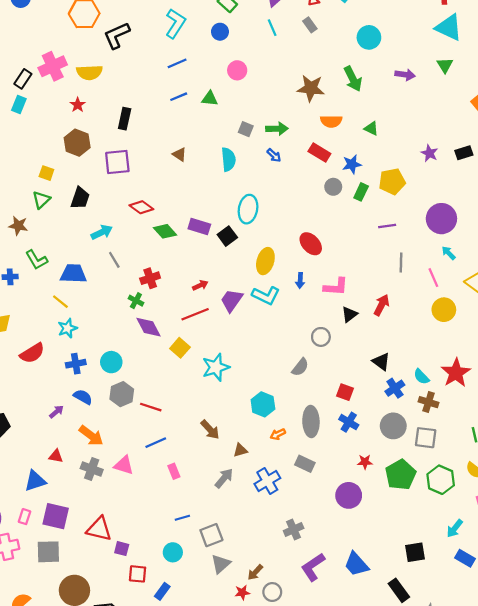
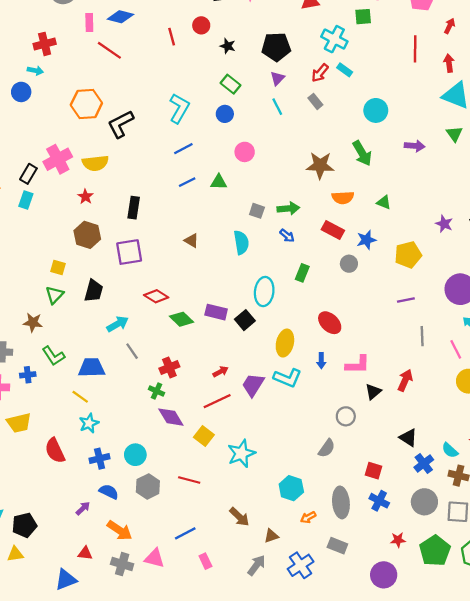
green rectangle: (361, 192) -> (302, 273), moved
red semicircle: (32, 353) -> (55, 451), turned 100
red line: (151, 407) -> (189, 480), moved

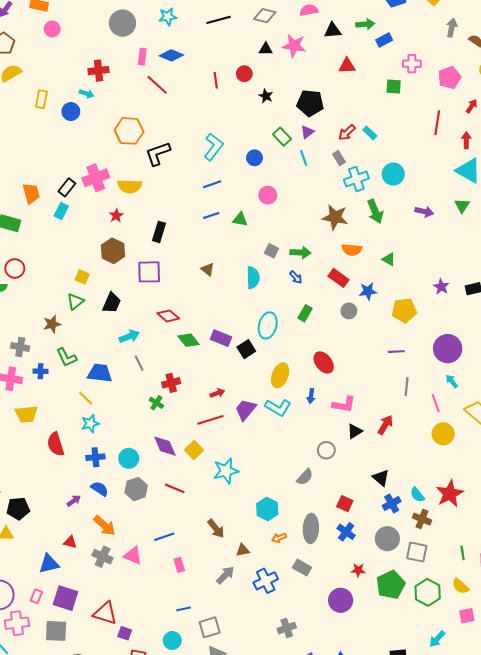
cyan cross: (334, 39) -> (356, 179), moved, turned 35
green rectangle: (230, 84) -> (282, 137), moved
brown star: (33, 322) -> (52, 324), turned -30
purple diamond: (171, 417) -> (165, 446), moved

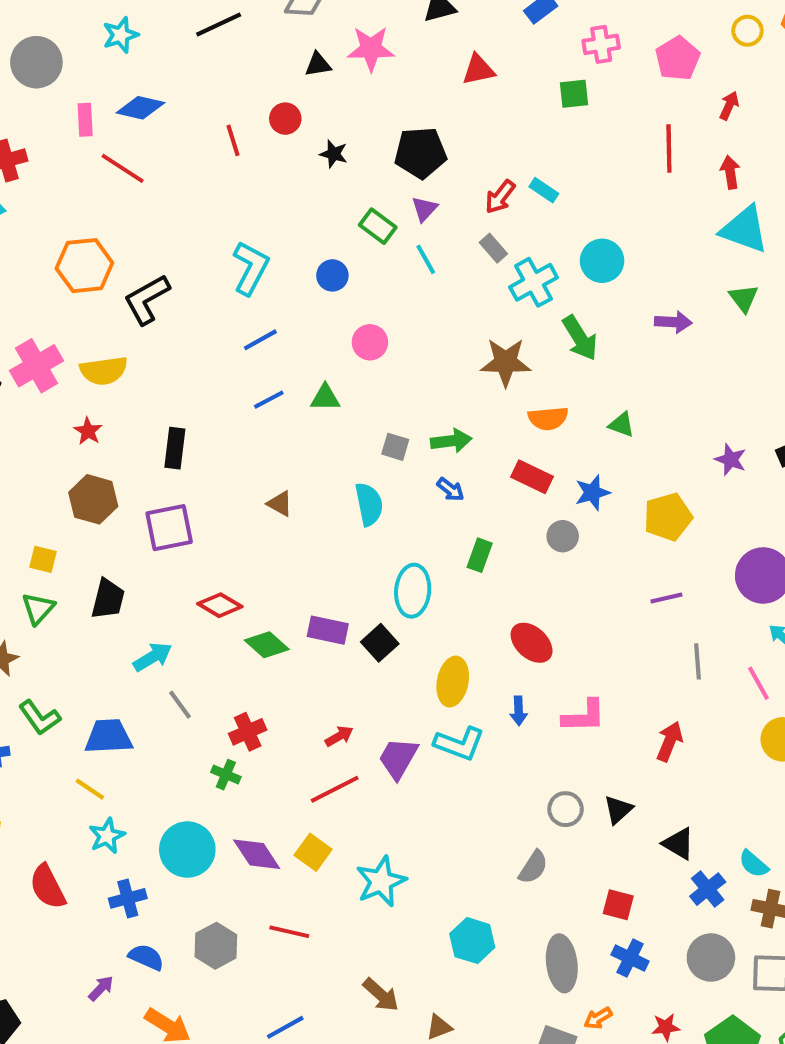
black triangle: (355, 431) -> (618, 810), moved
cyan circle: (129, 458) -> (187, 850), moved, size x1.4
orange arrow: (279, 538) -> (598, 1018), moved

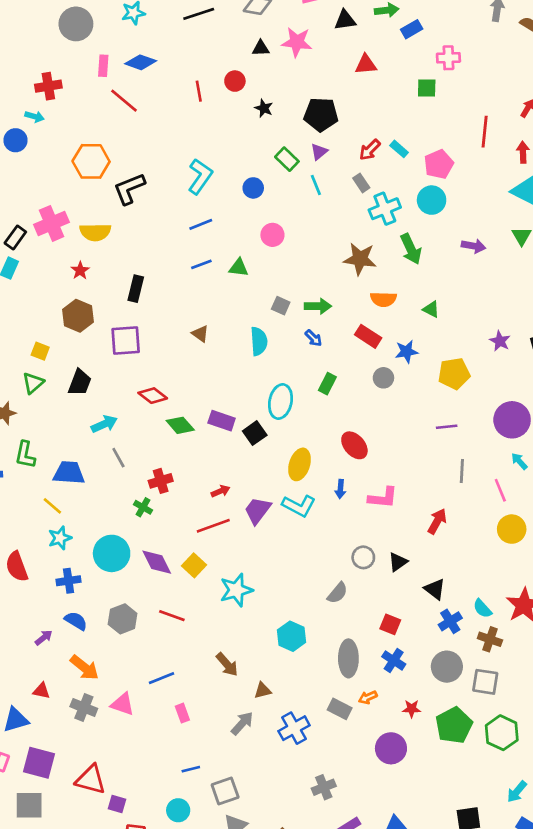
pink pentagon: (678, 58) -> (439, 164), moved
green L-shape: (40, 718) -> (25, 455), turned 40

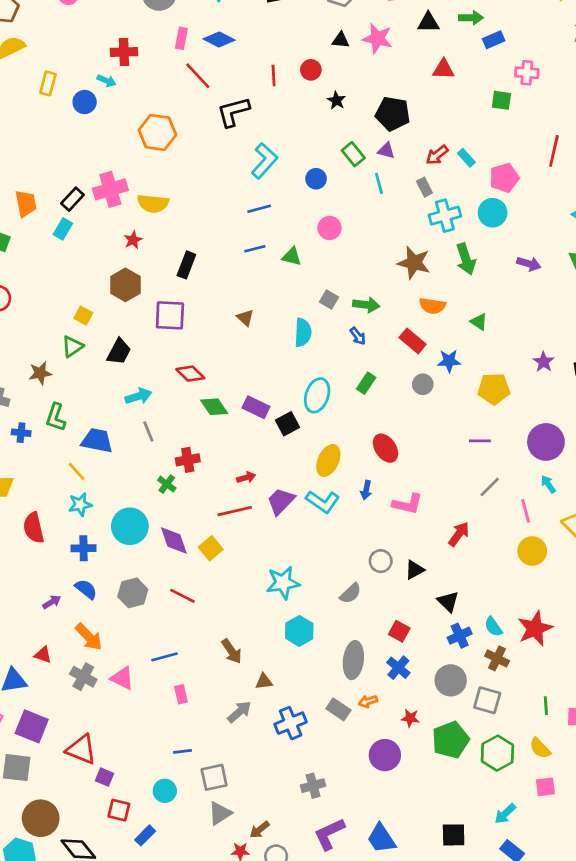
purple triangle: (319, 152) -> (386, 151), turned 48
black L-shape: (129, 189) -> (233, 112), moved
gray line: (462, 471) -> (490, 487), turned 35
cyan star: (236, 590) -> (283, 583), moved

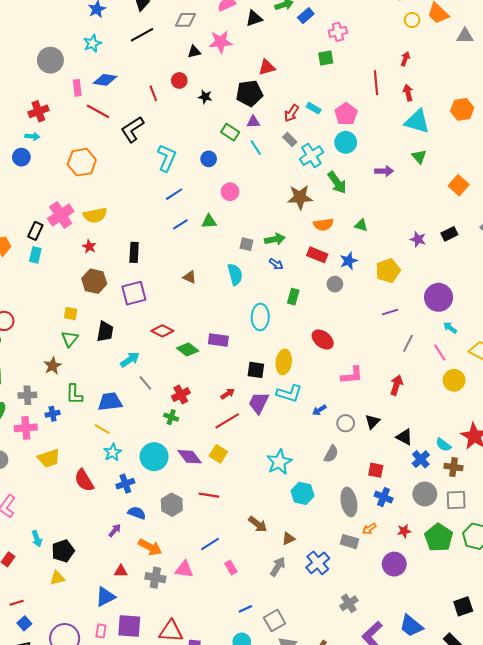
red triangle: (443, 69) -> (267, 67), moved
black square: (287, 424) -> (256, 370), moved, turned -36
blue arrow: (366, 490) -> (319, 410), moved, turned 64

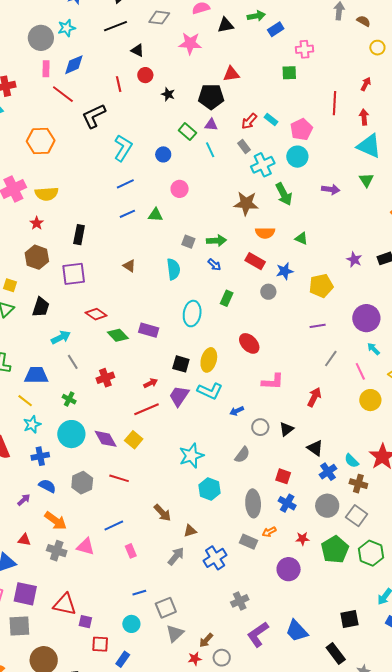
black triangle: (194, 52) -> (137, 50), moved, turned 32
gray circle: (50, 60) -> (41, 38), moved
blue diamond: (105, 80) -> (74, 65), turned -40
green cross: (171, 417) -> (69, 399), moved
gray square: (456, 500) -> (357, 516), turned 30

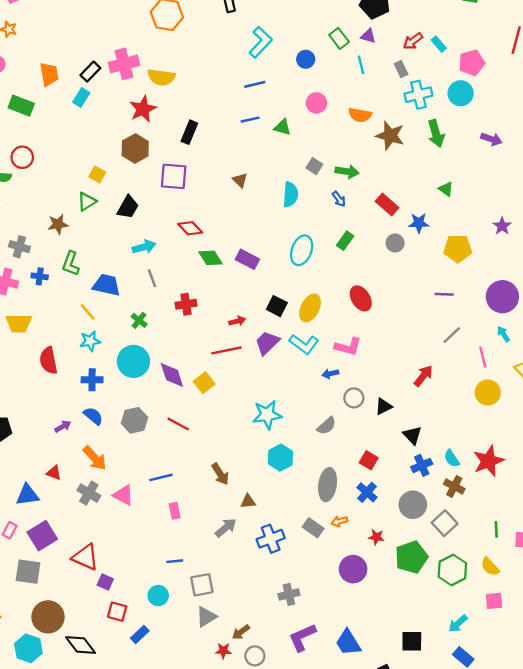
red star: (37, 223) -> (143, 109), size x1.6
orange semicircle: (265, 233) -> (360, 115), moved
pink L-shape: (273, 382) -> (348, 347), moved
purple square: (25, 594) -> (42, 536), turned 35

